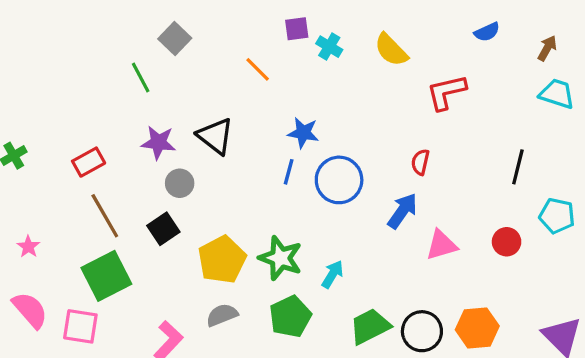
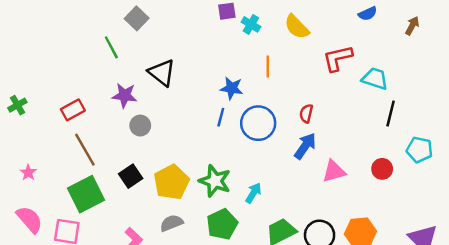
orange line: (258, 69) -> (268, 67), moved, turned 45
cyan trapezoid: (557, 94) -> (375, 79), moved
black triangle: (215, 136) -> (162, 73), moved
red semicircle: (420, 162) -> (306, 114), moved
black square: (163, 229) -> (131, 176), moved

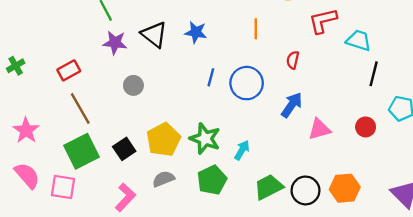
blue star: (232, 88) -> (196, 32), moved
purple star: (125, 95) -> (115, 43), moved
red semicircle: (306, 114) -> (293, 60), moved
pink star: (28, 172) -> (26, 130), size x1.6
black square: (131, 176) -> (124, 149), moved

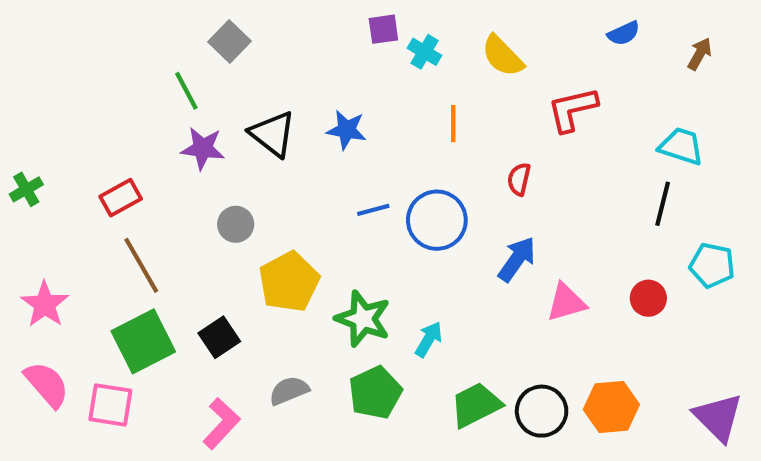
cyan trapezoid: (359, 40) -> (681, 146), moved
blue line: (211, 77) -> (373, 210), turned 60
yellow pentagon: (163, 140) -> (289, 282), moved

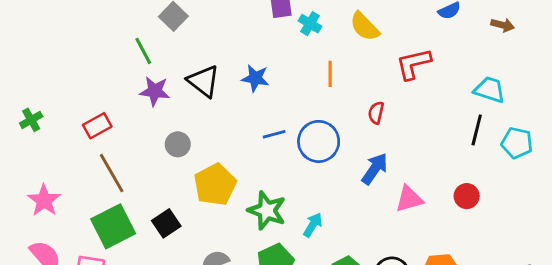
brown arrow: (700, 54) -> (503, 25), turned 75
cyan pentagon: (712, 265) -> (517, 143), moved

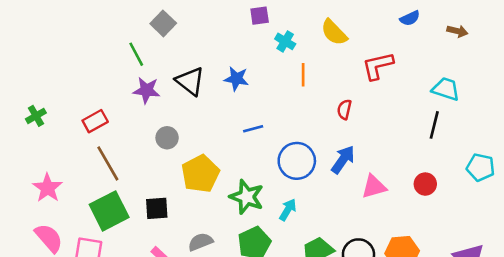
cyan cross: (310, 24) -> (285, 41), moved
blue circle: (319, 141) -> (297, 161), moved
cyan pentagon: (517, 143) -> (481, 167), moved
black square: (166, 223) -> (157, 208), turned 30

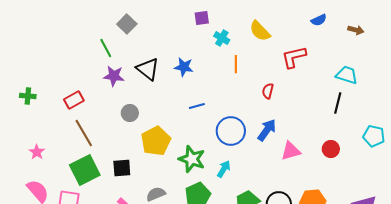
green cross: (36, 116) -> (28, 96), turned 35
pink star: (48, 188) -> (37, 152), size x0.7

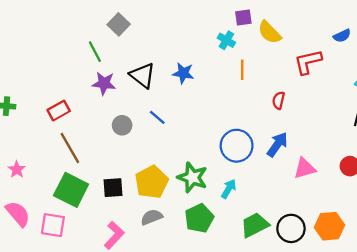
purple square: (202, 18) -> (243, 18), moved
blue semicircle: (319, 20) -> (342, 36), moved
blue line: (197, 106) -> (157, 117), moved, turned 56
yellow pentagon: (156, 141) -> (152, 182), moved
green square: (85, 170) -> (71, 190), turned -36

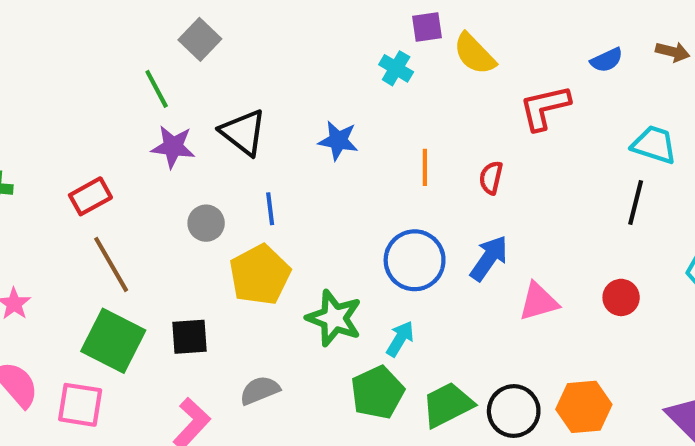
orange line: (242, 70) -> (425, 167), moved
blue star: (183, 73) -> (338, 141), moved
blue line: (157, 117) -> (270, 209), turned 42
yellow pentagon: (152, 182) -> (260, 275), moved
green pentagon: (199, 218) -> (377, 392), moved

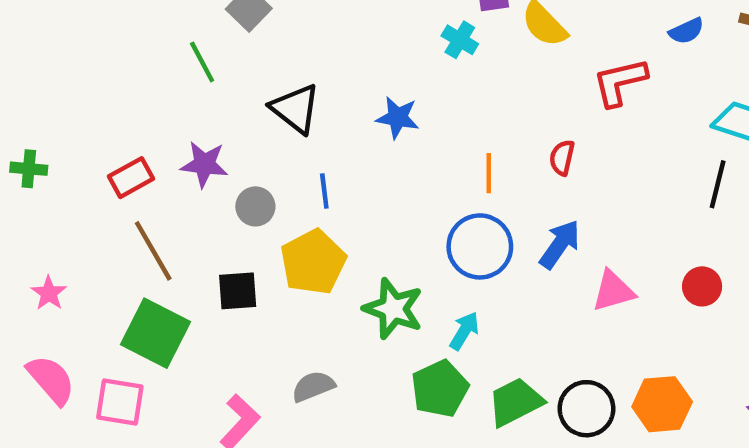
purple star: (173, 147) -> (204, 164), moved
orange line: (425, 167) -> (489, 173), moved
black square: (190, 337) -> (238, 291), moved

